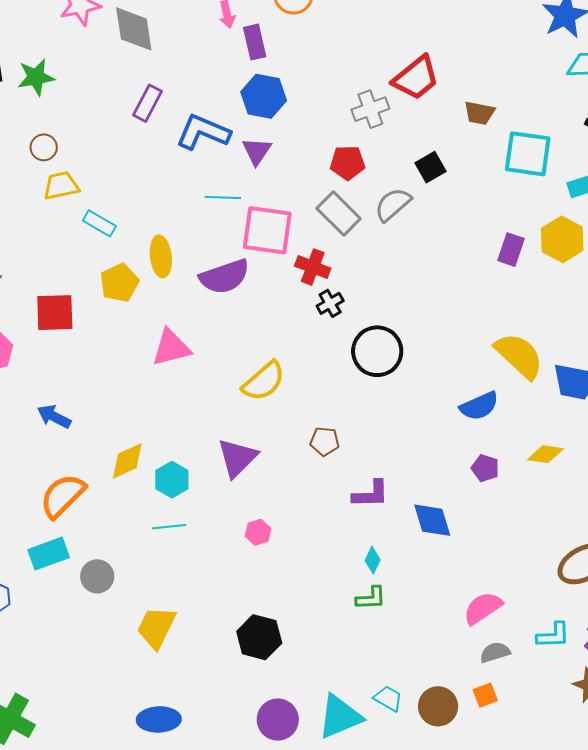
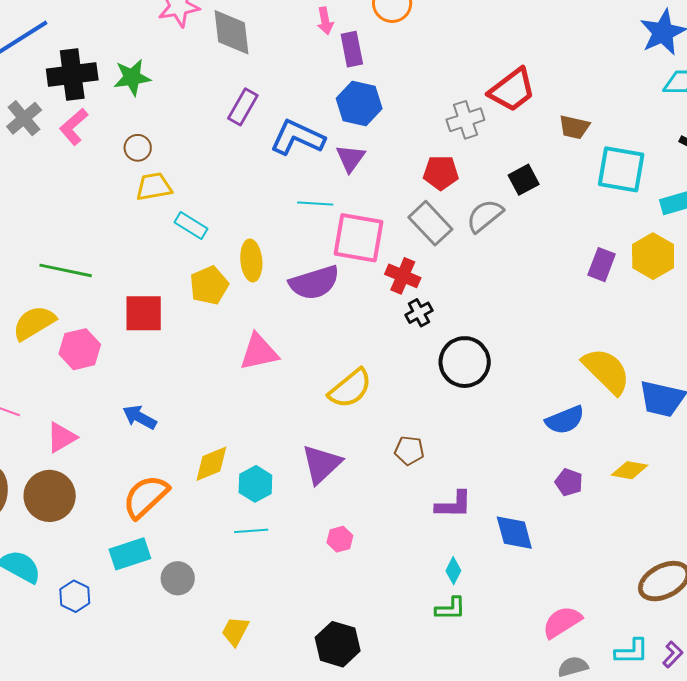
yellow trapezoid: (156, 627) -> (235, 631), size x0.7

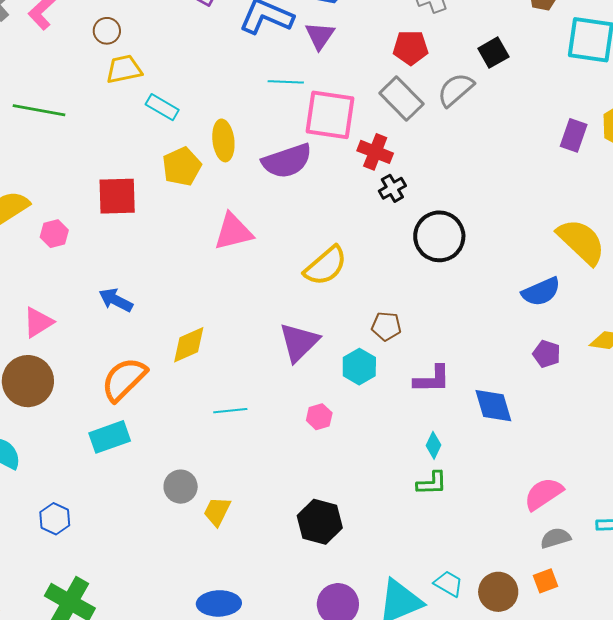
green line: (66, 270) -> (39, 110), moved
pink hexagon: (80, 349) -> (54, 234), size x0.7
cyan hexagon: (255, 484) -> (359, 367), moved
gray circle: (178, 578) -> (181, 487), moved
blue hexagon: (75, 596) -> (55, 519), moved

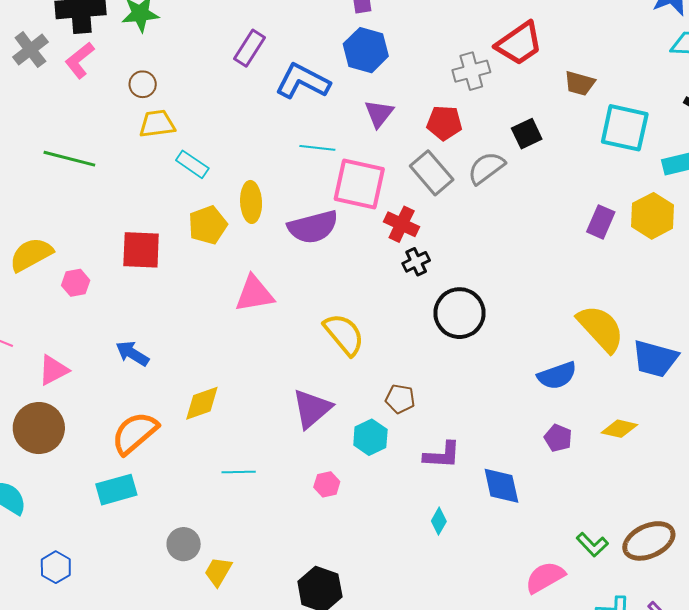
purple triangle: (320, 36) -> (379, 114), moved
yellow semicircle: (326, 266) -> (344, 334), turned -93
green L-shape: (432, 483) -> (592, 545), moved, turned 44

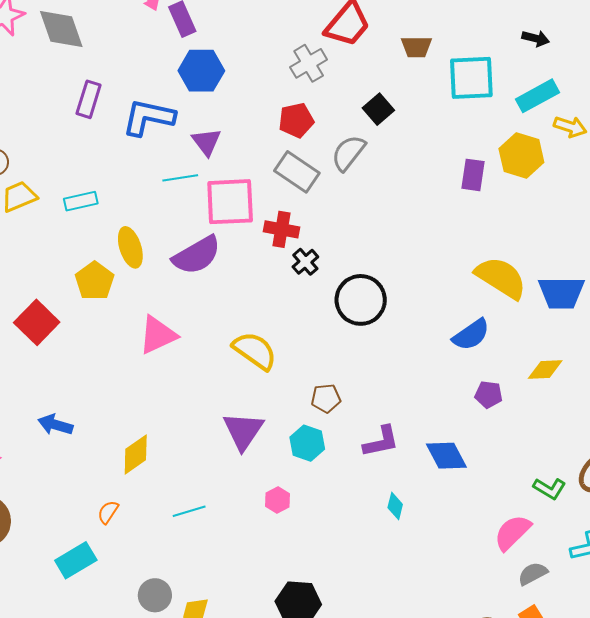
purple triangle: (379, 114) -> (206, 142), moved
cyan rectangle: (192, 164) -> (81, 201), moved, turned -32
red square: (141, 250) -> (37, 322), turned -33
orange semicircle: (135, 433) -> (108, 512), moved, size x0.5

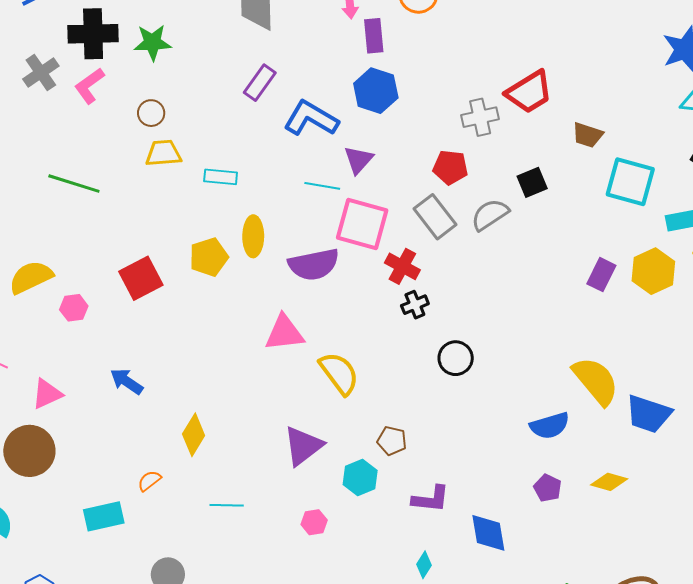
black circle: (361, 300) -> (456, 358), size x0.7
pink triangle: (158, 335) -> (284, 333), moved
yellow diamond: (136, 454) -> (194, 435), turned -42

